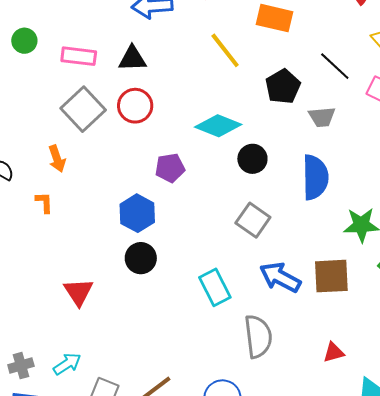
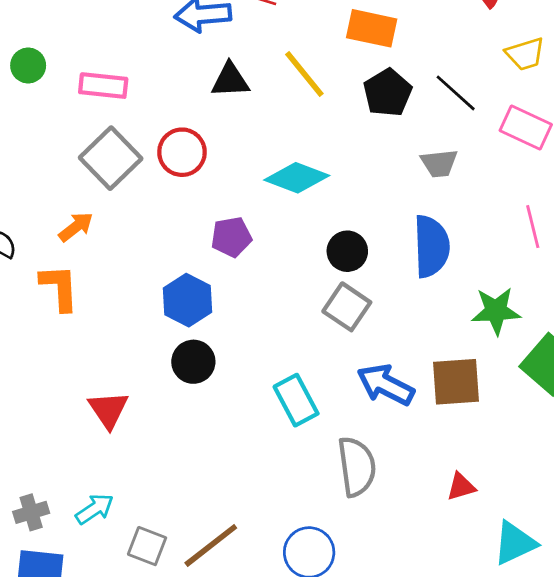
black triangle: (132, 59) -> (230, 80), moved
black pentagon: (283, 87) -> (388, 93), moved
orange arrow: (57, 159) -> (76, 227), turned -108
black circle: (252, 159) -> (347, 251), moved
orange L-shape: (44, 202) -> (59, 288), size x1.6

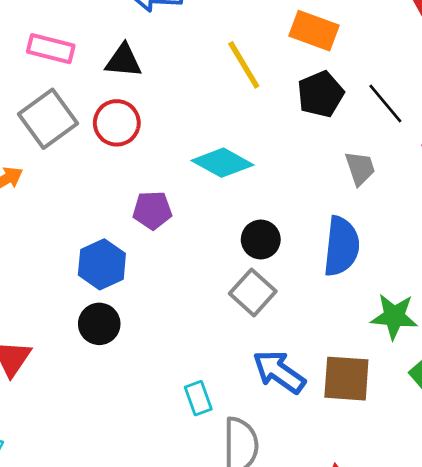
black triangle: (230, 80) -> (123, 61), moved
gray trapezoid: (439, 163) -> (360, 168), turned -111
cyan rectangle: (296, 400) -> (198, 398), moved, size x0.7

